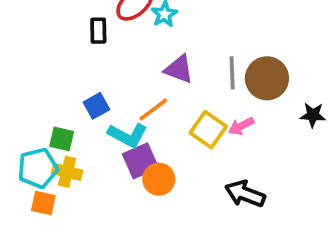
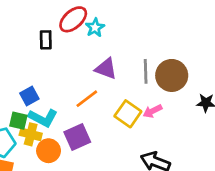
blue square: (96, 106) -> (29, 96), moved
cyan L-shape: (128, 135) -> (43, 118), moved
yellow cross: (67, 172) -> (31, 134), moved
orange circle: (159, 179) -> (49, 151), moved

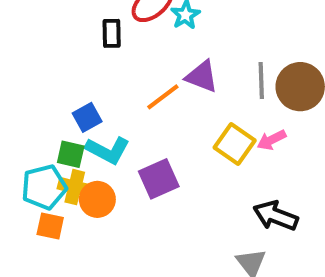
orange line: (87, 99) -> (163, 97), moved
yellow cross: (31, 134) -> (75, 187), moved
orange circle: (49, 151) -> (97, 199), moved

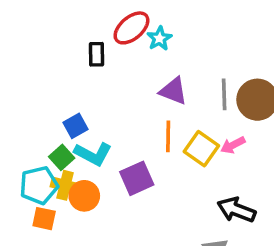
orange line: (163, 97) -> (168, 136), moved, turned -52
green square: (71, 154) -> (62, 157), turned 35

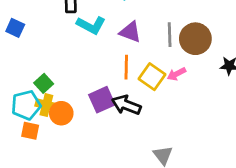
blue square: (76, 126) -> (15, 28), moved, turned -36
cyan L-shape: (93, 154) -> (91, 25), moved
black arrow: (236, 210) -> (126, 105), moved

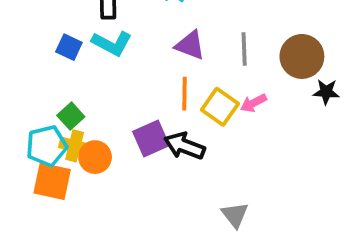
cyan L-shape: (91, 25) -> (112, 43), moved
blue square: (15, 28) -> (69, 47), moved
brown circle: (195, 39) -> (302, 56), moved
orange square: (30, 131) -> (52, 181), size x1.5

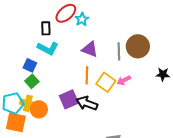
blue square: (69, 47) -> (30, 65), moved
brown circle: (302, 56) -> (138, 46), moved
green square: (71, 116) -> (32, 81), moved

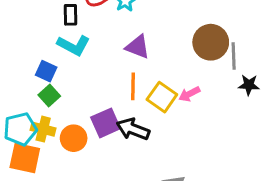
gray line: (119, 51) -> (234, 56), moved
orange circle: (39, 109) -> (74, 138), moved

